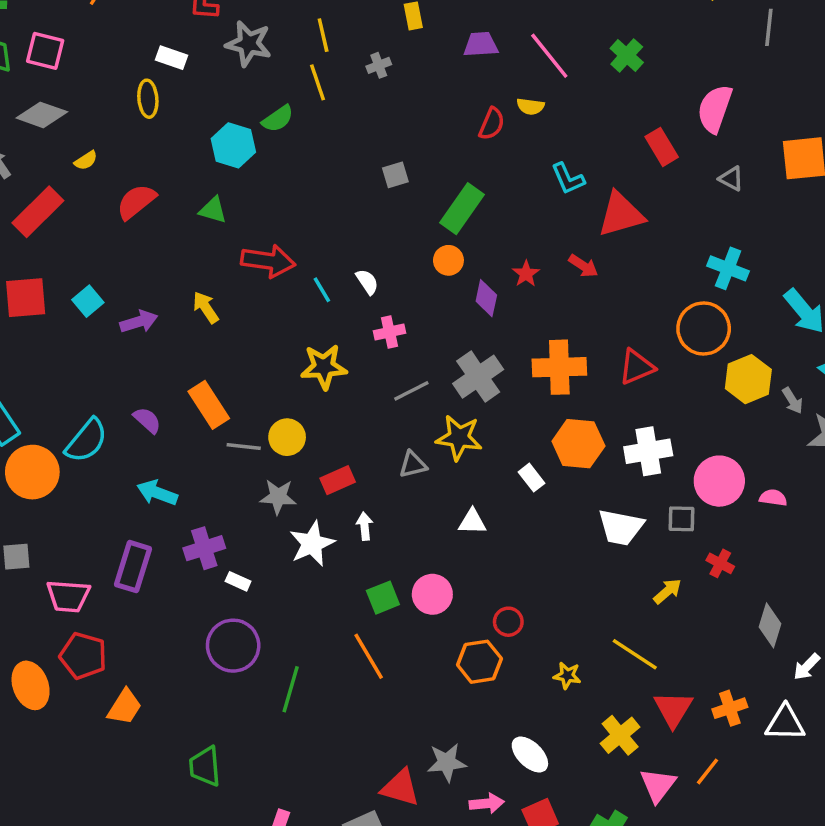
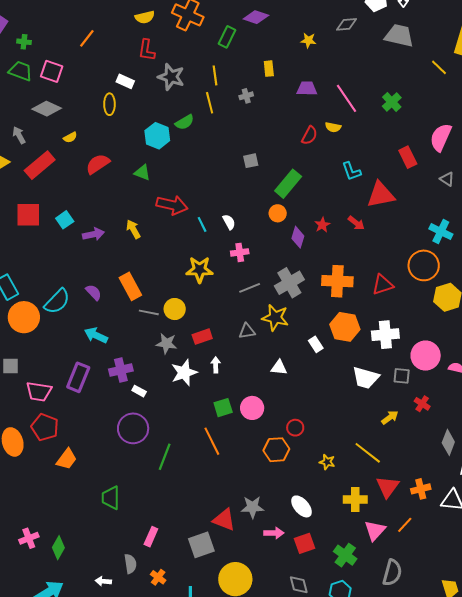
yellow cross: (620, 735) -> (355, 500), turned 35

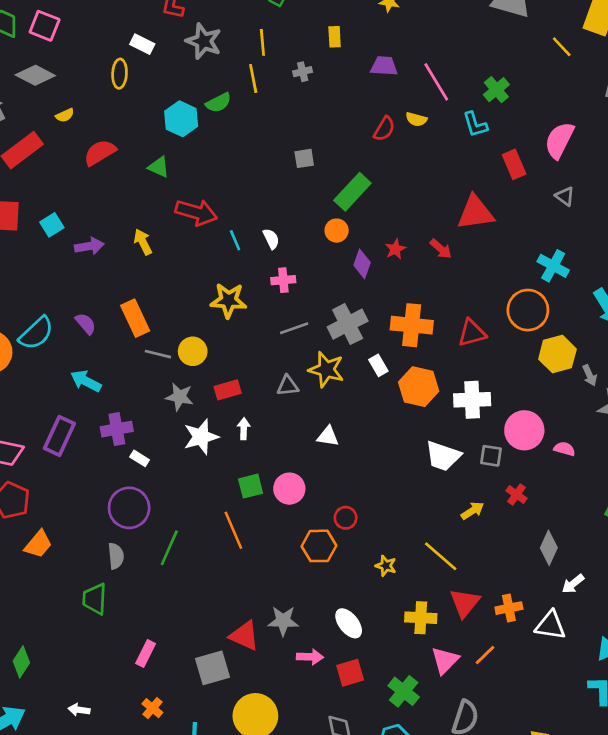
cyan L-shape: (351, 171) -> (475, 124), moved
white rectangle: (316, 344) -> (378, 365), moved
gray semicircle: (130, 564) -> (116, 556), moved

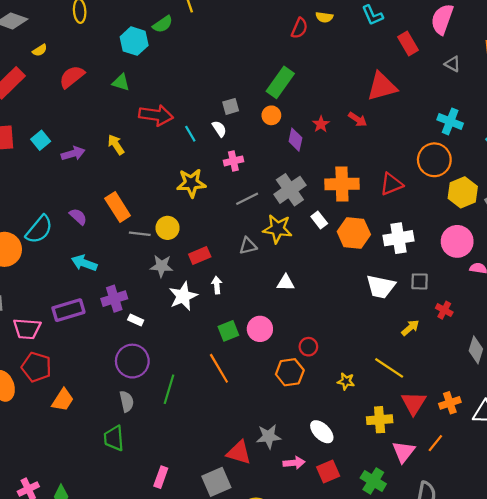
gray square: (304, 158) -> (231, 106), moved
pink circle: (524, 430) -> (457, 241), moved
purple rectangle: (59, 436) -> (68, 310), turned 56

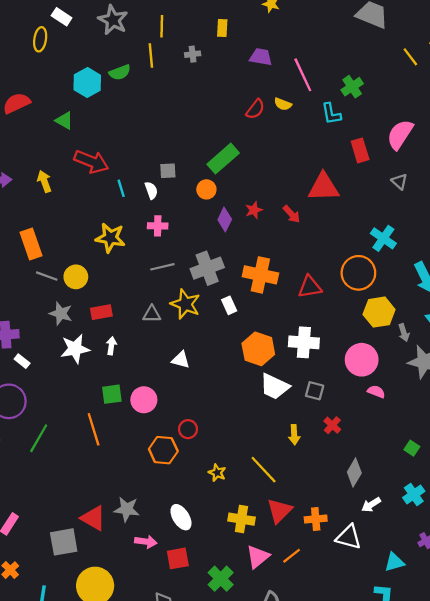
orange hexagon: (354, 233) -> (258, 349), moved
yellow arrow: (410, 328) -> (294, 435), turned 114

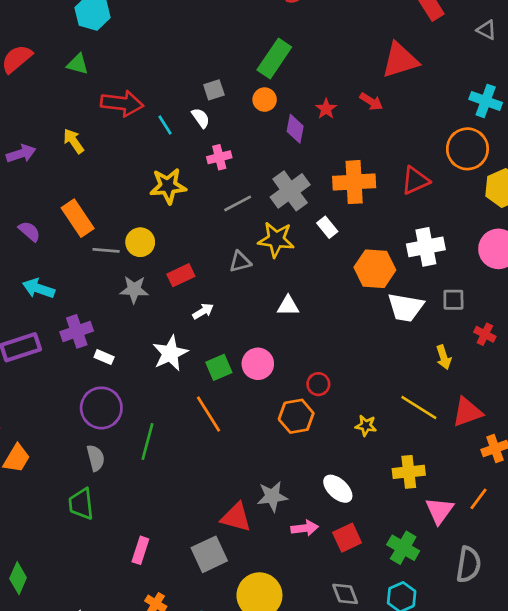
white arrow: (111, 346) -> (203, 311), turned 66
white star: (75, 349) -> (170, 353), moved
red triangle: (279, 511) -> (467, 412), moved, turned 40

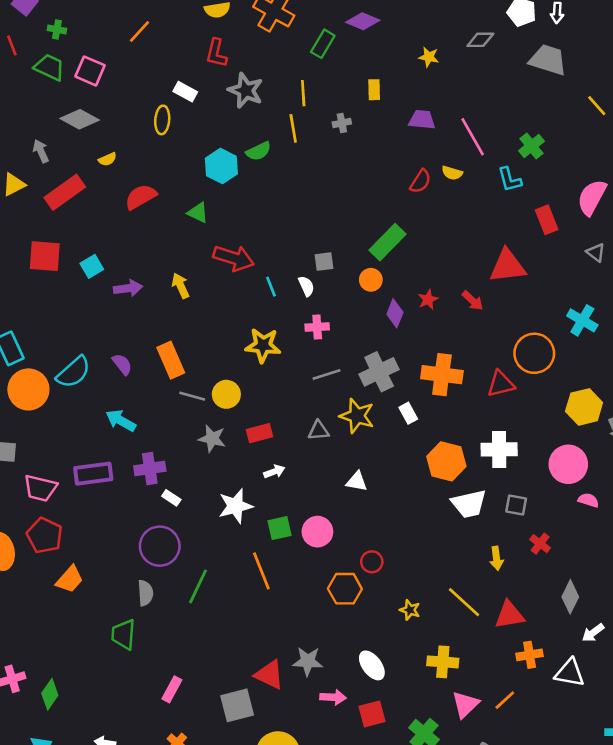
orange circle: (467, 149) -> (534, 353), moved
white trapezoid: (406, 307) -> (469, 504), turned -33

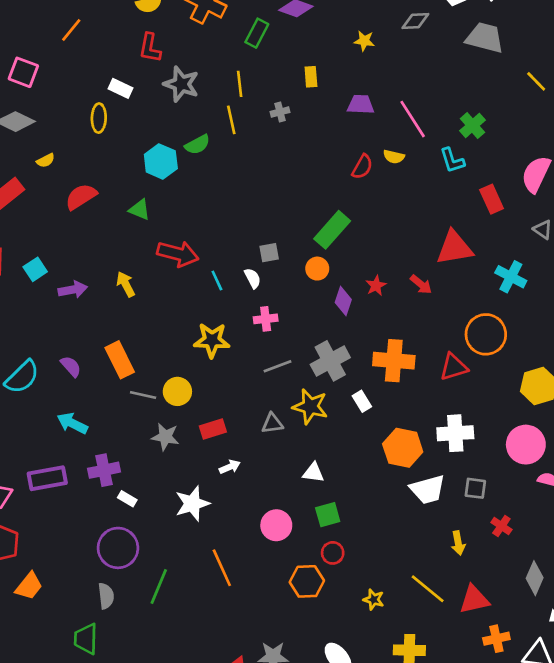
cyan cross: (582, 320) -> (511, 277), moved
green square: (279, 528) -> (328, 515), moved

